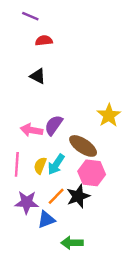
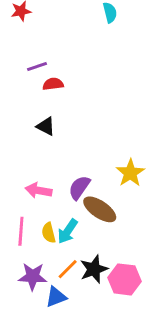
purple line: (30, 16) -> (37, 66), moved, turned -42
purple semicircle: (54, 125) -> (79, 188), moved
yellow semicircle: (40, 166) -> (49, 233), turned -35
pink hexagon: (92, 173) -> (125, 279), moved

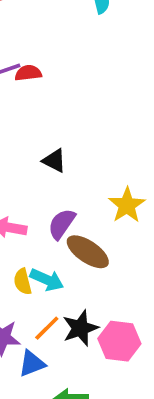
red semicircle: (53, 84) -> (28, 73), moved
black triangle: (46, 126) -> (54, 161), moved
cyan arrow: (68, 231) -> (47, 280), turned -100

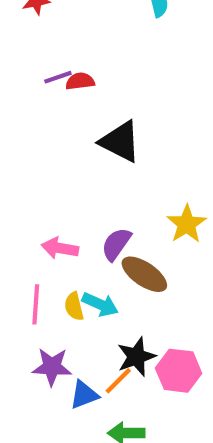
black triangle: (54, 161) -> (120, 142), moved, size x1.6
orange line: (47, 328) -> (118, 381), moved

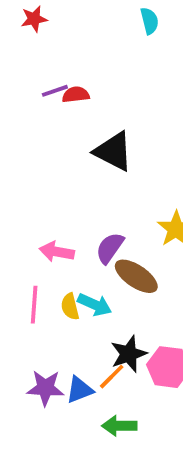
purple star: (52, 367) -> (45, 388), moved

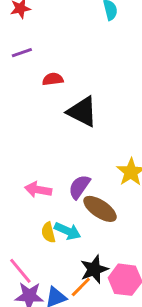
purple line: (55, 91) -> (22, 53), moved
red semicircle: (76, 95) -> (53, 79), moved
pink line: (34, 305) -> (20, 271), moved, turned -44

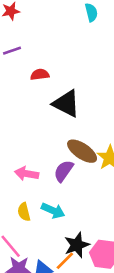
brown ellipse: (100, 209) -> (82, 151), moved
yellow semicircle: (48, 232) -> (24, 212), moved

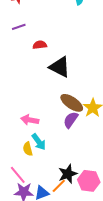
purple semicircle: (64, 171) -> (71, 120), moved
cyan arrow: (53, 211) -> (39, 142), moved, turned 30

